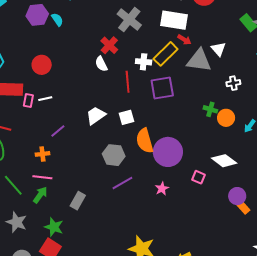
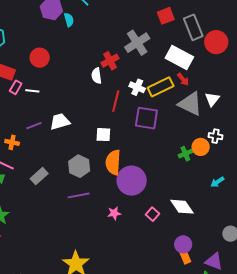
green cross: (210, 109) -> (185, 154), turned 32
white trapezoid: (96, 115) -> (60, 122), moved
orange circle: (226, 118) -> (201, 147), moved
gray rectangle: (78, 201) -> (39, 176), moved

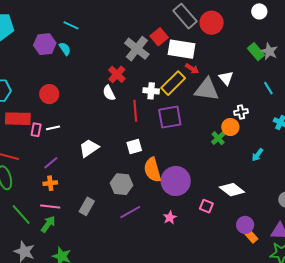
red square: (166, 16) -> (159, 37), moved
purple line: (34, 126) -> (51, 163), moved

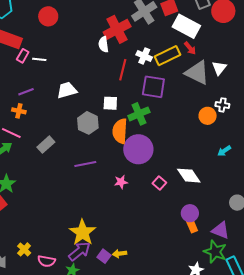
red cross: (117, 74) -> (117, 29), size x1.5
red circle: (49, 94) -> (48, 16), moved
green cross: (218, 138) -> (139, 114), moved, size x1.5
gray hexagon: (121, 184) -> (88, 123), moved

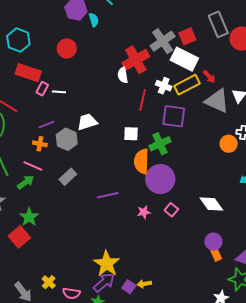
white rectangle: (186, 26) -> (184, 59), moved
gray hexagon: (88, 123) -> (67, 139), moved
pink square: (159, 183) -> (171, 210), moved

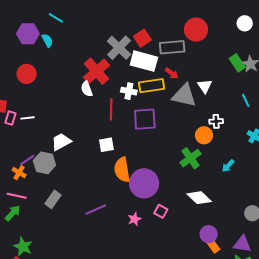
gray rectangle: (218, 24) -> (172, 47), moved, turned -60
yellow rectangle: (187, 85) -> (152, 86), turned 30
purple line: (47, 124) -> (27, 160), moved
orange cross: (40, 144) -> (19, 173), turned 32
green cross: (160, 144) -> (190, 158), moved

